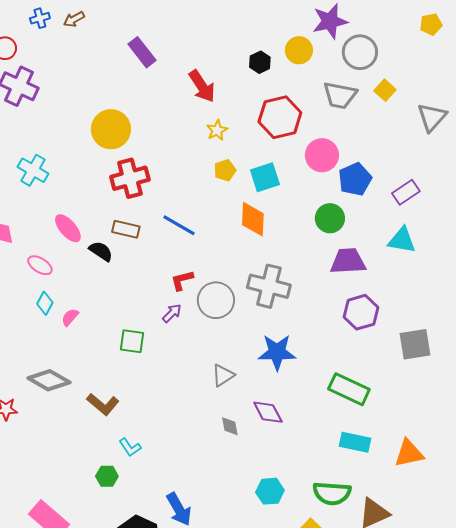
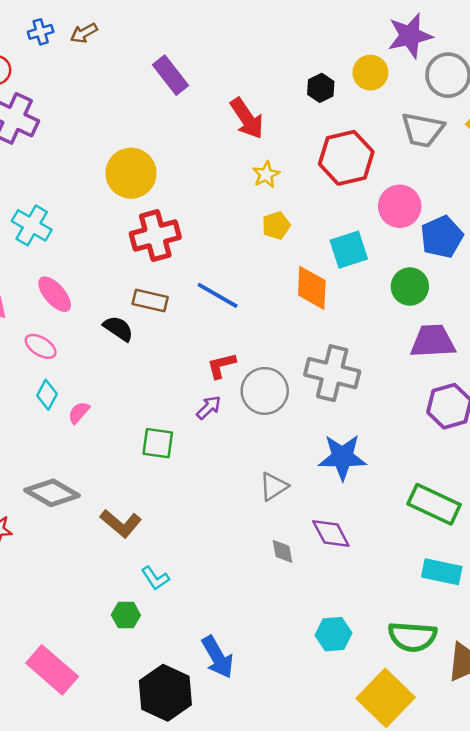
cyan square: (265, 177) -> (349, 250), moved
pink ellipse: (68, 228) -> (55, 294), moved

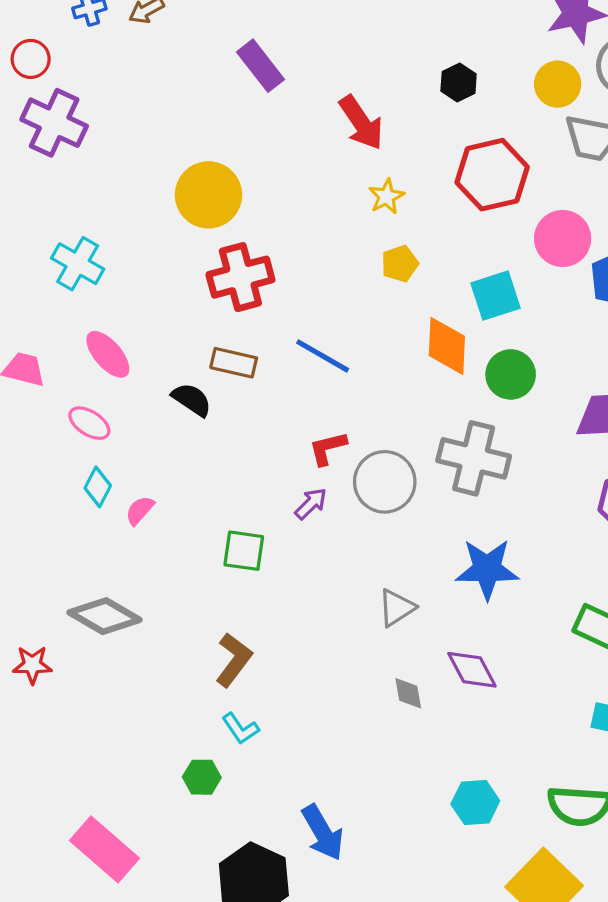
yellow circle: (370, 73) -> (558, 84), moved
green circle: (410, 287) -> (511, 374), moved
brown L-shape: (121, 523) -> (234, 660), moved, turned -93

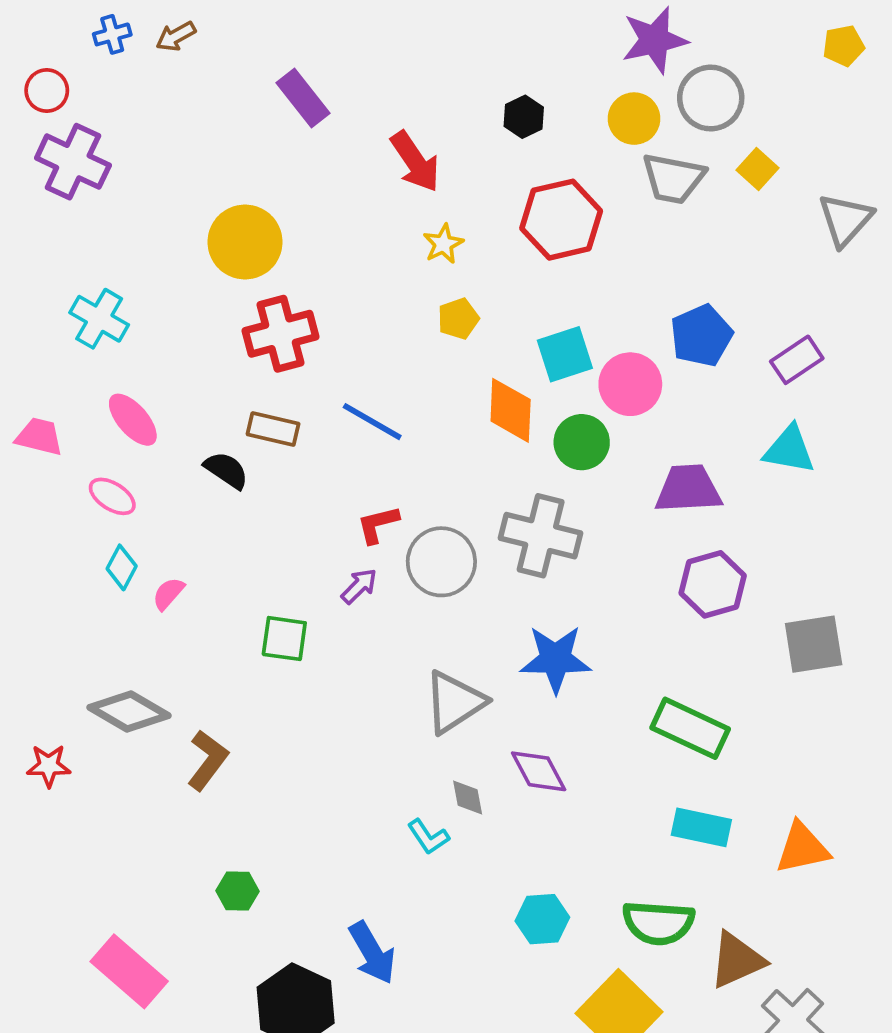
pink circle: (563, 239) -> (630, 384), moved
gray triangle: (396, 608) -> (454, 702), size x1.5
brown L-shape: (234, 660) -> (208, 760), moved
cyan L-shape: (240, 729) -> (428, 837), moved

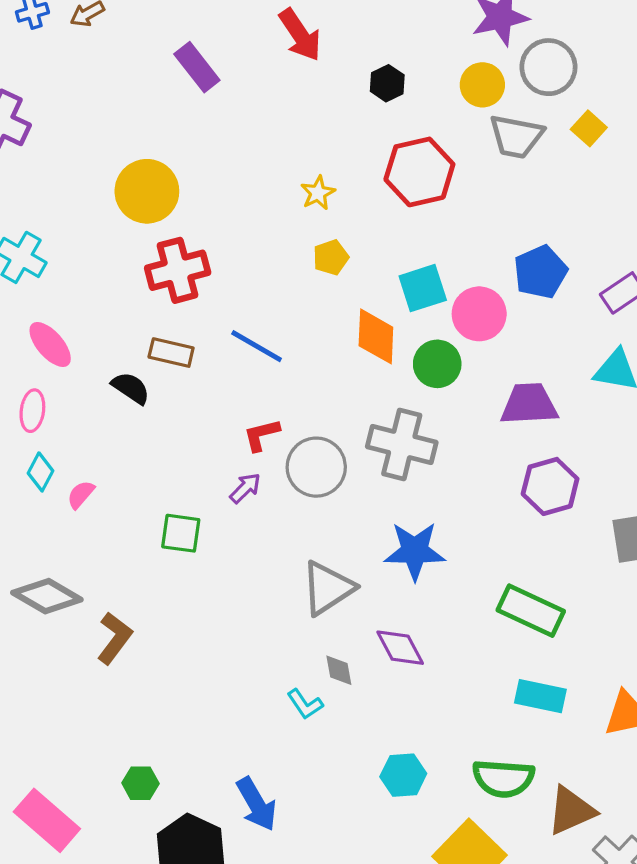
red arrow: (415, 162) -> (300, 35), moved
pink ellipse: (112, 496) -> (32, 411), turned 66
green hexagon: (238, 891) -> (140, 783), moved

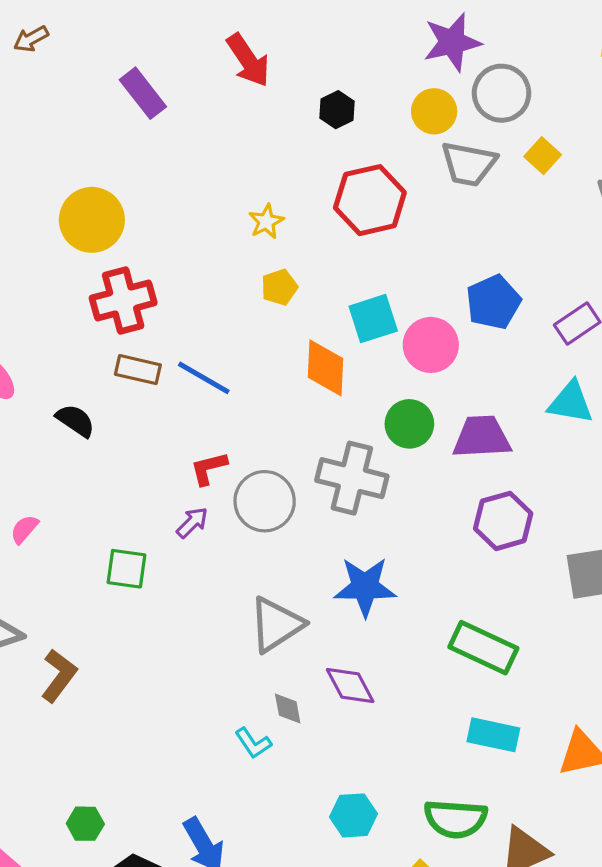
brown rectangle: (171, 353) -> (138, 370), moved
green circle: (437, 364) -> (409, 424), moved

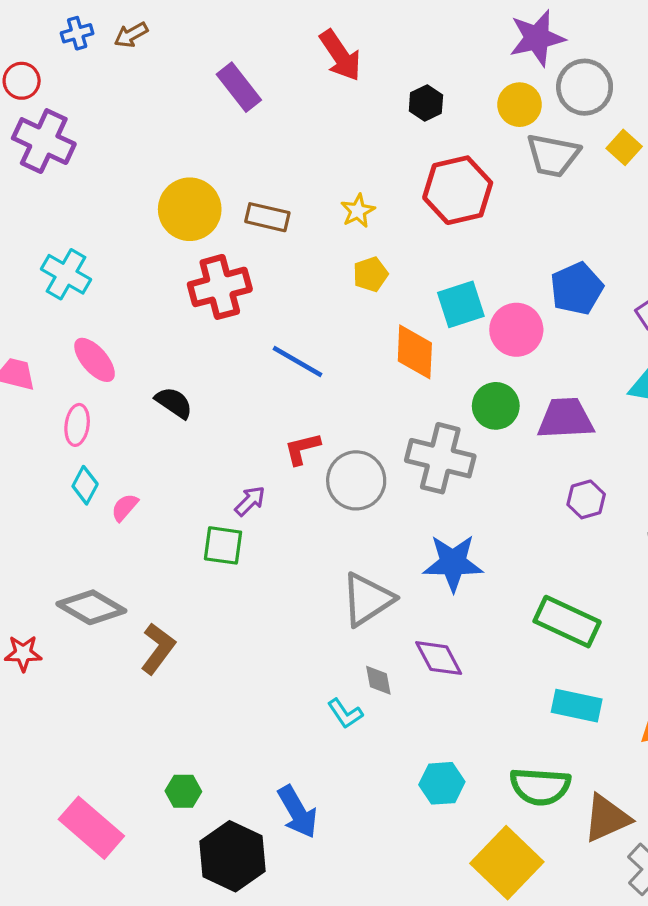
brown rectangle: (138, 370) -> (267, 217), moved
purple hexagon: (503, 521) -> (586, 499), size x0.7
purple arrow: (192, 523) -> (250, 501), moved

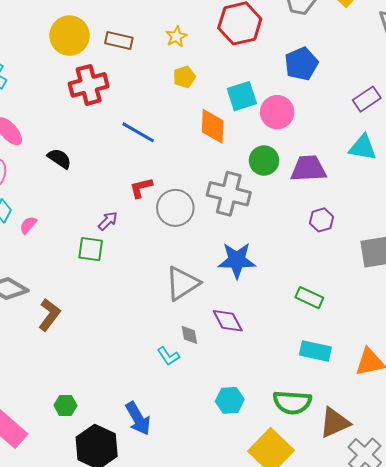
blue pentagon: (577, 289) -> (301, 64), moved
green rectangle: (567, 622) -> (309, 298), size x0.7

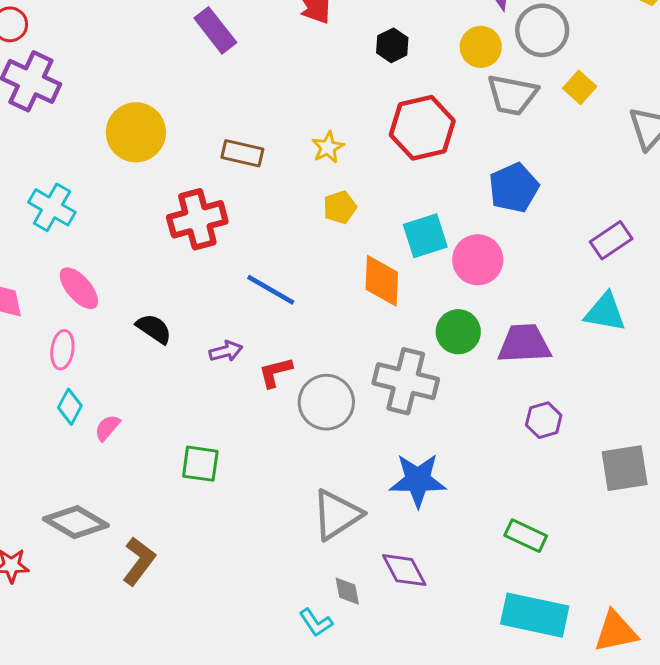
yellow circle: (70, 36) -> (136, 132), moved
purple arrow: (108, 221) -> (226, 351), moved, turned 30
cyan rectangle: (315, 351) -> (535, 615), size x1.4

